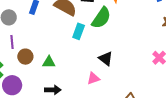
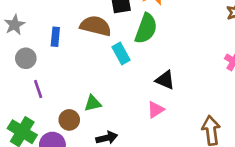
cyan rectangle: (79, 31) -> (121, 54), turned -35
brown circle: (25, 57) -> (69, 120), moved

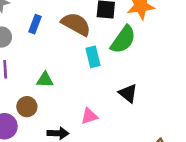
green triangle: (93, 103) -> (45, 80), moved
pink triangle: (156, 110) -> (89, 116), moved

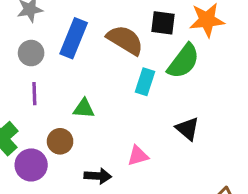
blue rectangle: (35, 24) -> (74, 38), size x1.6
cyan rectangle: (93, 57) -> (145, 82), turned 30

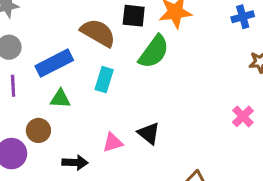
blue rectangle: (74, 38) -> (54, 63), moved, turned 42
cyan rectangle: (145, 82) -> (104, 80), moved
black triangle: (187, 129) -> (149, 133), moved

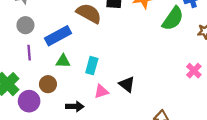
green semicircle: (154, 52) -> (173, 19), moved
cyan rectangle: (104, 80) -> (92, 66), moved

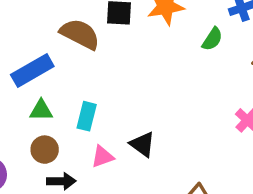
green semicircle: (173, 19) -> (212, 39), size x0.6
brown circle: (48, 84) -> (45, 150), moved

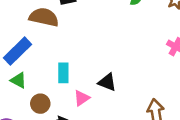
green triangle: (41, 110) -> (18, 80), moved, turned 42

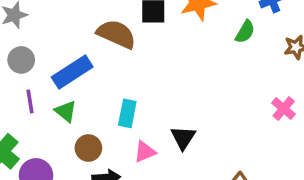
black triangle: (107, 82) -> (183, 138), turned 30

